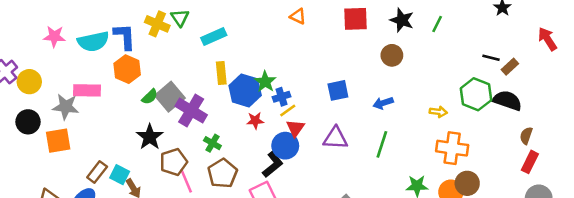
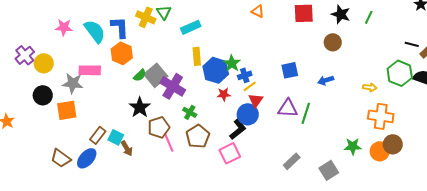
cyan semicircle: (93, 42) -> (95, 31), turned -115
green line: (382, 144) -> (306, 113), moved

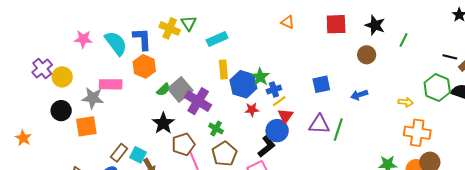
green line: (369, 17) -> (403, 40), moved

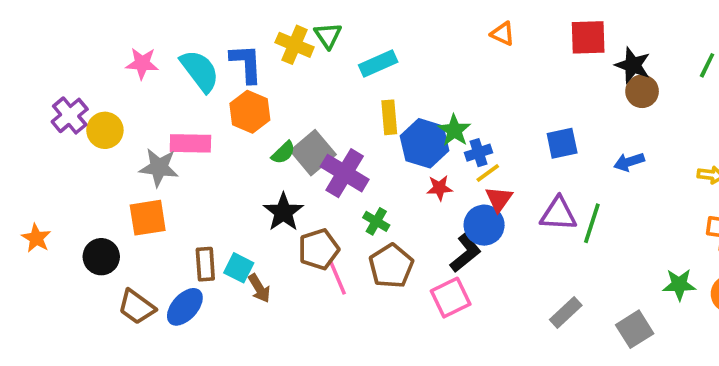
black star: (375, 25) -> (633, 65), moved
black circle: (61, 111) -> (101, 257), moved
brown rectangle: (119, 153) -> (205, 264), turned -42

